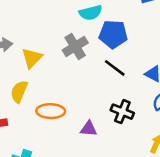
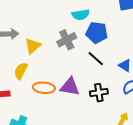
black cross: (122, 112) -> (99, 93), turned -36
purple triangle: (89, 129) -> (70, 87), moved, size x1.5

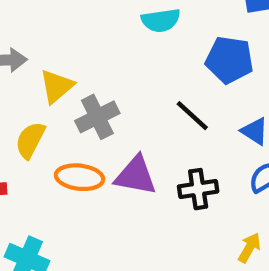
blue pentagon: (97, 33) -> (229, 60), moved
gray cross: (67, 40) -> (97, 117), moved

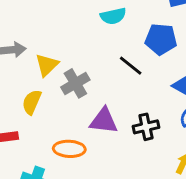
black line: (192, 116) -> (131, 66), moved
orange ellipse: (80, 177) -> (69, 149), moved

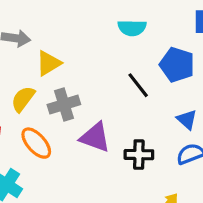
gray cross: (75, 83) -> (64, 104), moved
orange ellipse: (69, 149) -> (36, 143), moved, turned 32

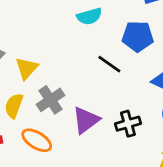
purple triangle: (95, 137) -> (86, 120), turned -40

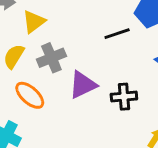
black line: (109, 64) -> (117, 34), turned -65

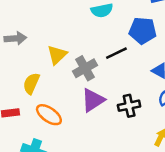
yellow triangle: (34, 22) -> (57, 55), moved
gray cross: (51, 58) -> (85, 68), moved

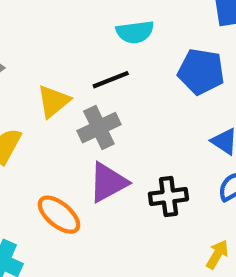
black line: (116, 53) -> (111, 80), moved
orange ellipse: (49, 115) -> (59, 215), moved

